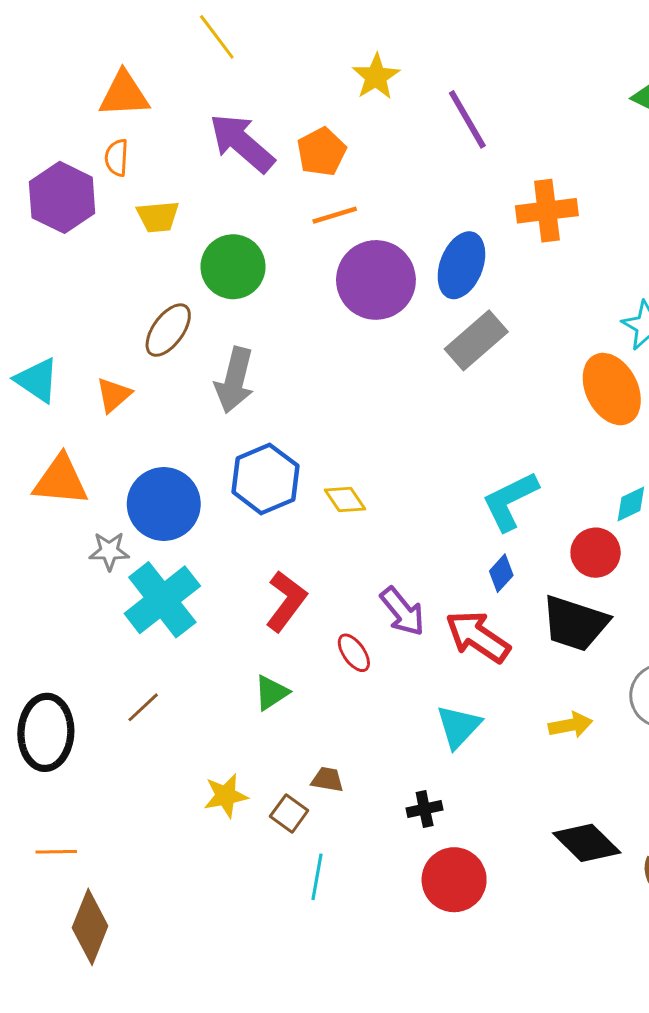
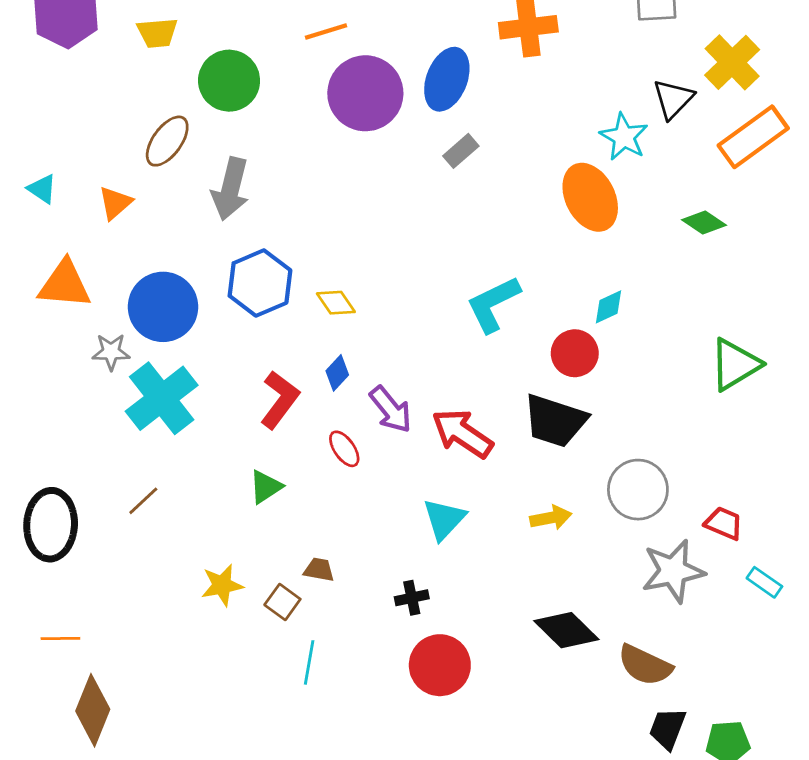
gray rectangle: (476, 340) -> (461, 151), size x0.6
cyan triangle: (37, 380) -> (42, 189), size x0.7
blue diamond: (501, 573) -> (337, 373), moved

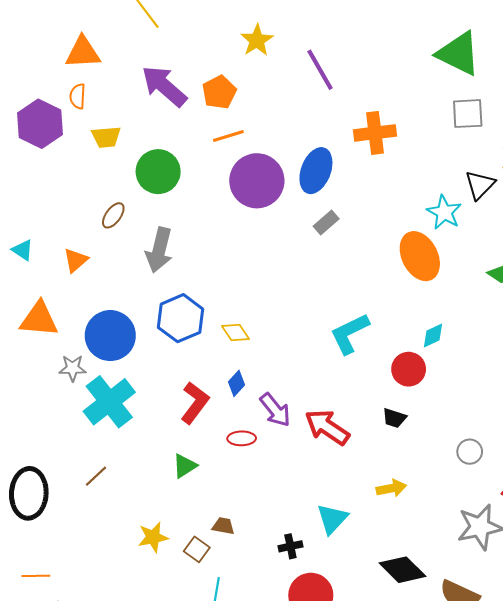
brown ellipse: (167, 141) -> (113, 215), size x0.7
black trapezoid: (555, 421) -> (394, 418), size x0.5
red ellipse: (344, 449) -> (242, 438), turned -56
gray circle: (638, 490) -> (470, 452), moved, size x0.6
cyan triangle: (444, 519) -> (332, 519), moved

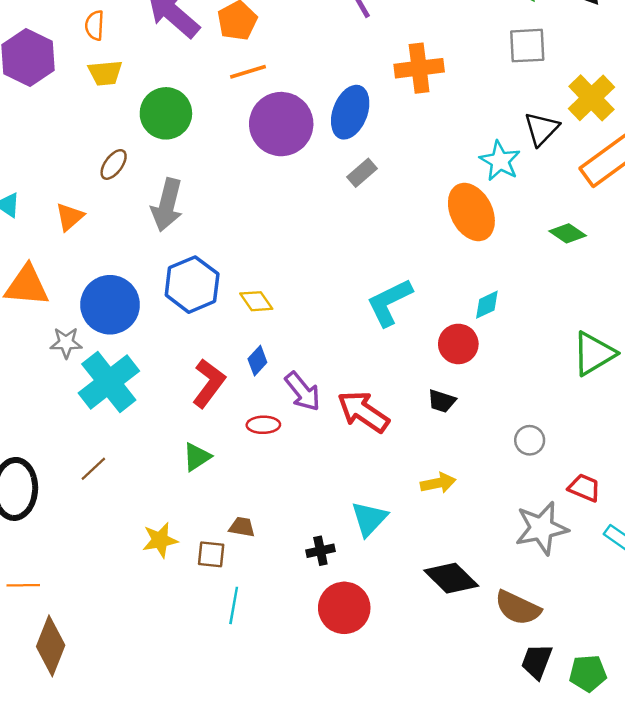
orange semicircle: (78, 96) -> (95, 25), moved
brown square: (197, 549) -> (211, 554), turned -30

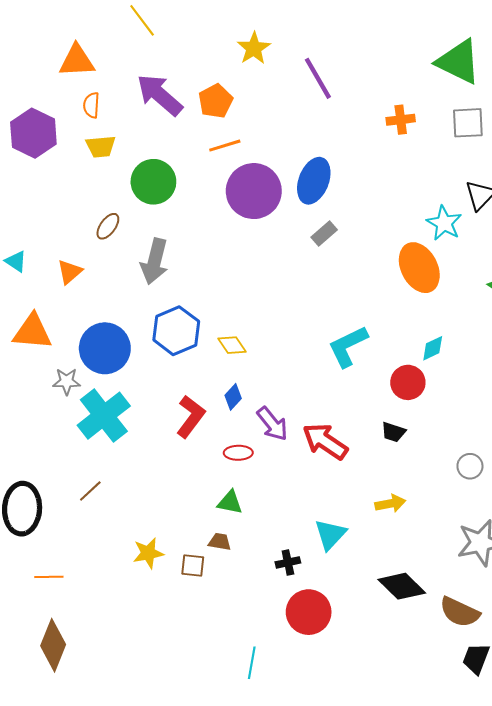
orange cross: (419, 68) -> (401, 120), moved, size x0.7
green triangle: (197, 457) -> (230, 502), moved, turned 44
orange line: (23, 585) -> (49, 577), moved
cyan line: (234, 605) -> (252, 663), moved

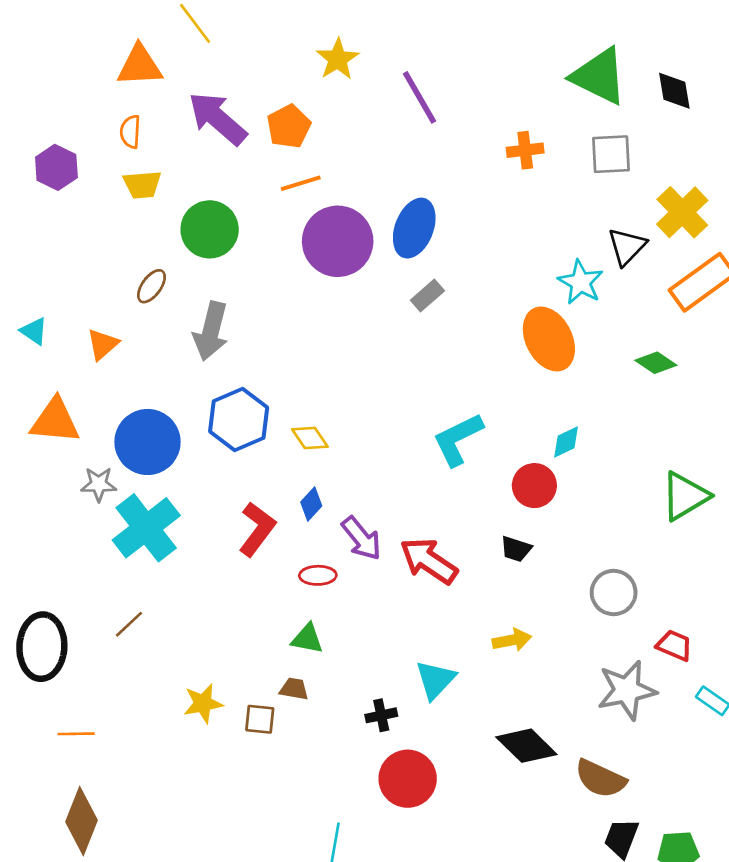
orange triangle: (77, 61) -> (140, 66), moved
purple hexagon: (33, 133) -> (56, 167), size x0.7
gray circle: (470, 466) -> (614, 593), size x1.4

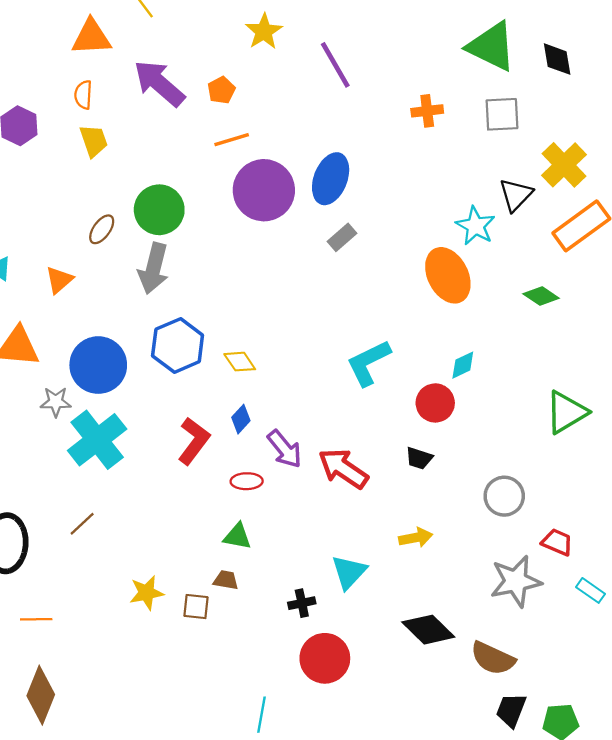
orange pentagon: (289, 126) -> (221, 90), size x0.7
yellow trapezoid: (142, 185) -> (94, 141), turned -104
green circle: (210, 229) -> (159, 210), moved

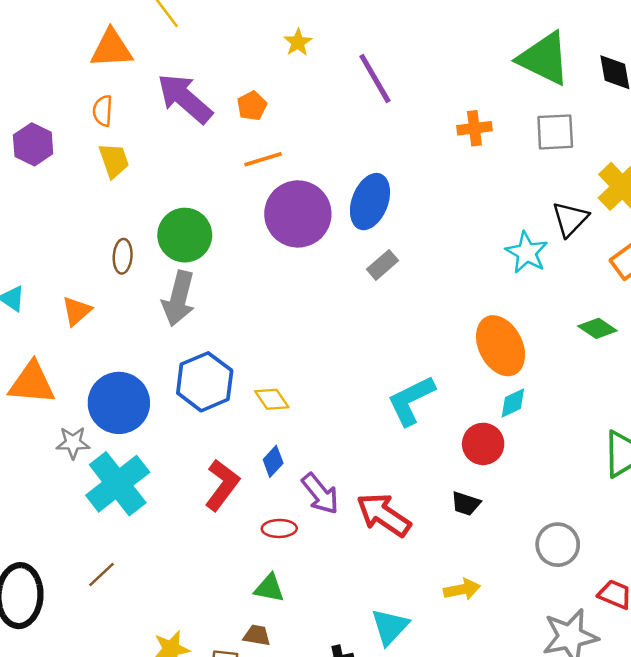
yellow star: (264, 32) -> (298, 42), size x0.7
brown ellipse: (102, 229) -> (123, 256), turned -32
orange ellipse: (448, 275) -> (501, 346), moved

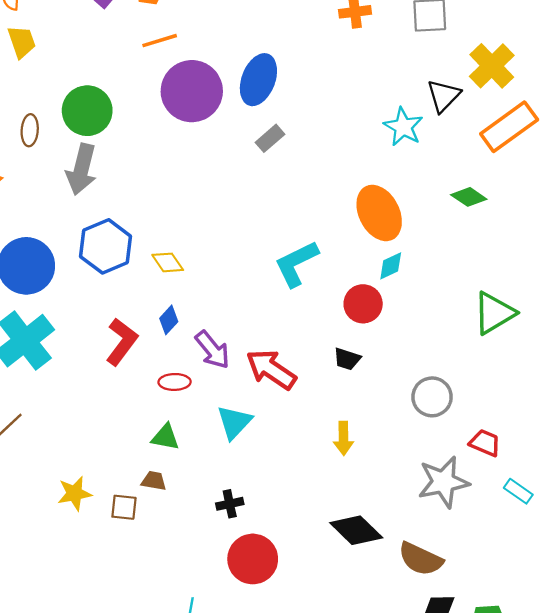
yellow arrow: (462, 589) -> (344, 438), turned 100
cyan triangle: (390, 627) -> (234, 422), moved

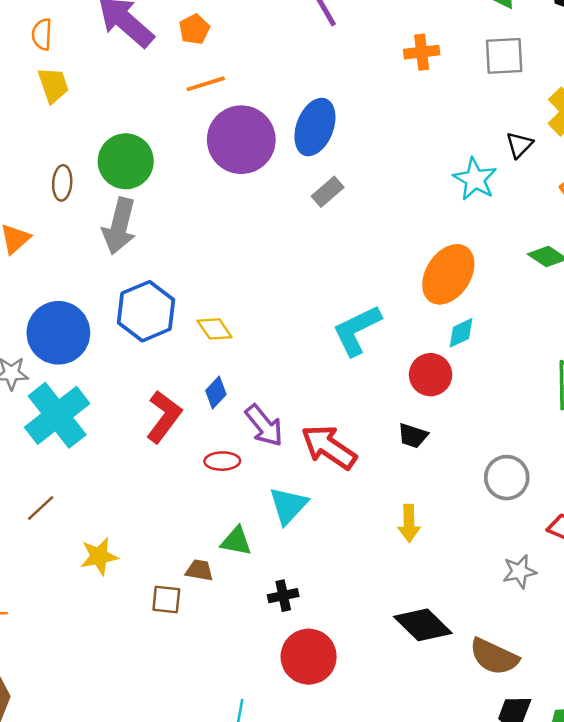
black triangle: (444, 96) -> (519, 145), size x0.7
orange ellipse: (379, 213) -> (448, 274), turned 60
green triangle: (165, 437) -> (236, 541), moved
gray star: (444, 482) -> (519, 572), size x0.6
yellow star: (75, 493) -> (99, 556), moved

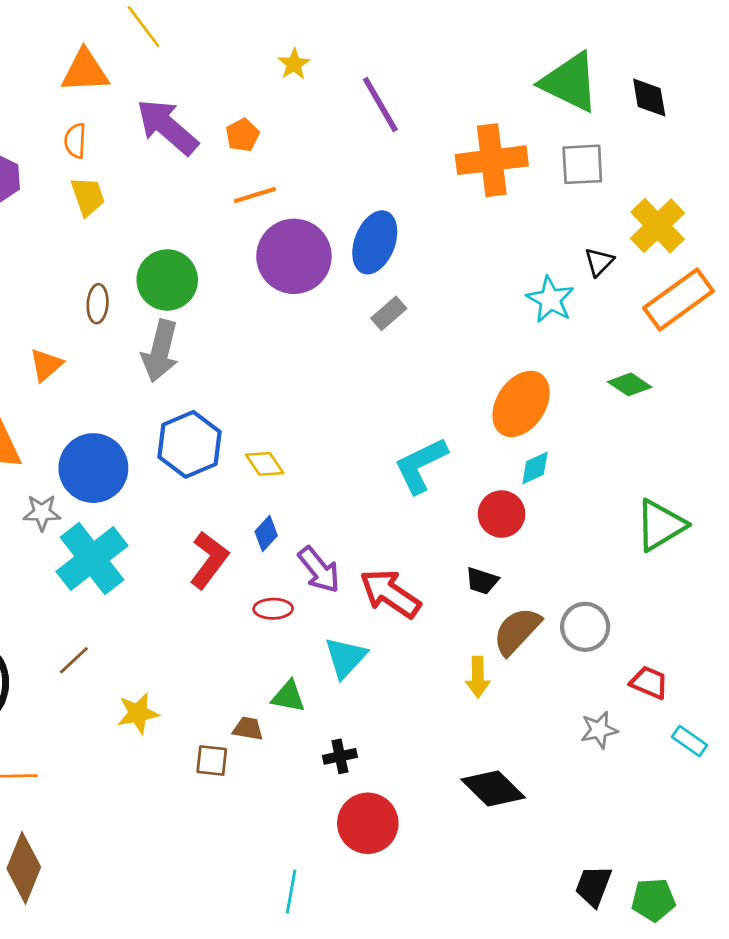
orange cross: (422, 52) -> (492, 160), size x1.8
brown semicircle: (494, 657) -> (517, 631), moved, turned 108

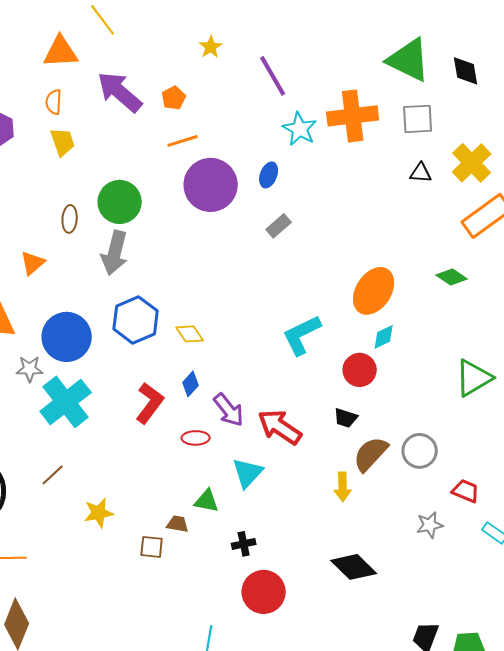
blue ellipse: (375, 242) -> (269, 175), size x0.6
black triangle: (599, 262) -> (421, 173), moved, turned 50
cyan star: (550, 299) -> (300, 129), moved

